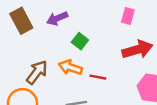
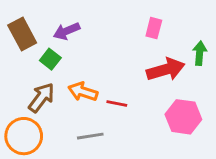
green square: (80, 41) -> (50, 59), moved

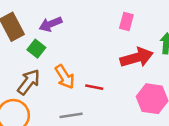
orange arrow: (83, 92) -> (65, 77), turned -140

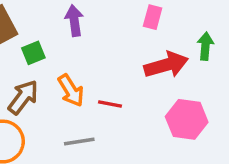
purple arrow: (51, 24) -> (74, 21), moved, turned 105
green square: (36, 49) -> (33, 53), turned 30

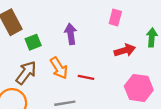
purple arrow: (74, 21) -> (71, 34), moved
red arrow: (166, 65) -> (125, 50), size x0.7

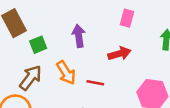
red arrow: (125, 50) -> (119, 54), moved

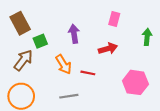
brown arrow: (30, 78) -> (23, 60), moved

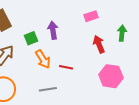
pink rectangle: (114, 19) -> (91, 16), turned 56
green square: (40, 41) -> (31, 38), moved
red arrow: (108, 49) -> (99, 44), moved, turned -96

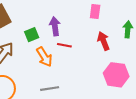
pink rectangle: (91, 16) -> (95, 11), turned -64
red line: (66, 67) -> (64, 45), moved

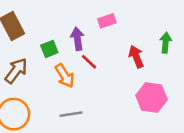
pink rectangle: (95, 11) -> (107, 21), moved, turned 64
red line: (64, 45) -> (89, 62), turned 32

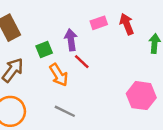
red arrow: (136, 57) -> (127, 24), moved
gray line: (71, 114) -> (65, 111), turned 35

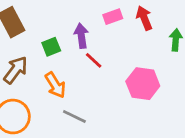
orange arrow: (59, 75) -> (55, 85), moved
pink hexagon: (141, 96) -> (143, 84), moved

